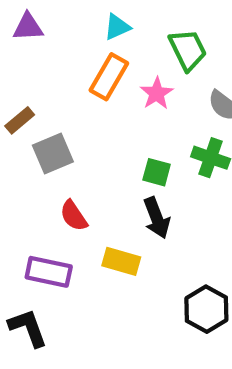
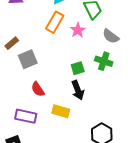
green square: (157, 172) -> (78, 68), turned -32

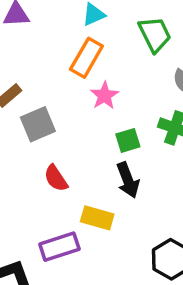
pink star: (78, 30) -> (104, 96), moved
purple rectangle: (26, 116) -> (59, 247), moved, turned -30

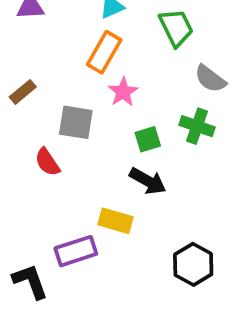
gray square: (38, 124) -> (76, 122), moved, turned 32
red semicircle: (56, 178) -> (47, 162), moved
black arrow: (128, 180) -> (148, 181), turned -40

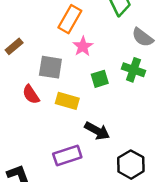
black arrow: (148, 181) -> (97, 131), moved
yellow rectangle: (116, 221) -> (67, 101), moved
purple rectangle: (76, 251) -> (67, 155), moved

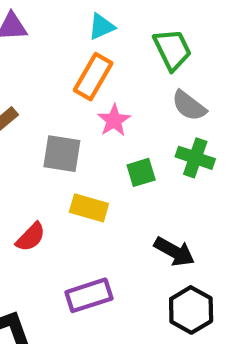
gray semicircle: (143, 37) -> (189, 106), moved
red semicircle: (31, 94) -> (31, 237), moved, turned -102
black arrow: (97, 131) -> (174, 252), moved

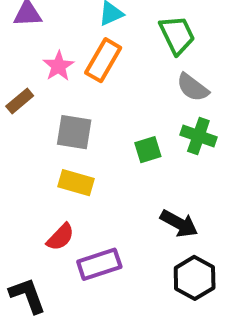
pink star: (114, 120) -> (59, 66), moved
yellow rectangle: (89, 208) -> (76, 183), moved
red semicircle: (31, 237) -> (60, 237), moved

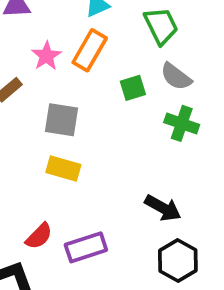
green square: (148, 150) -> (133, 88), moved
red semicircle: (60, 237) -> (39, 236), moved

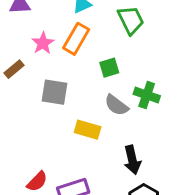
gray semicircle: (176, 77) -> (116, 105), moved
yellow rectangle: (63, 169) -> (88, 130), moved
black arrow: (163, 208) -> (132, 160), turned 48

